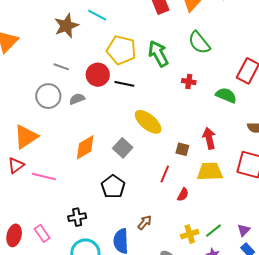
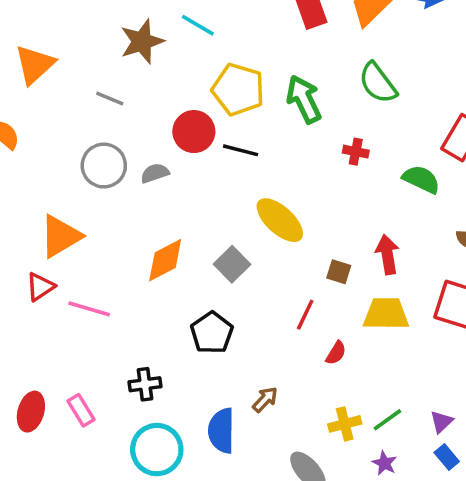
gray line: (61, 67) -> (110, 98), moved

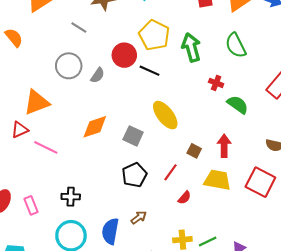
gray semicircle: (155, 173) -> (98, 75), turned 133
green semicircle: (421, 179) -> (238, 105), moved
gray square: (232, 264) -> (133, 136), turned -30
black pentagon: (212, 333) -> (134, 175), moved

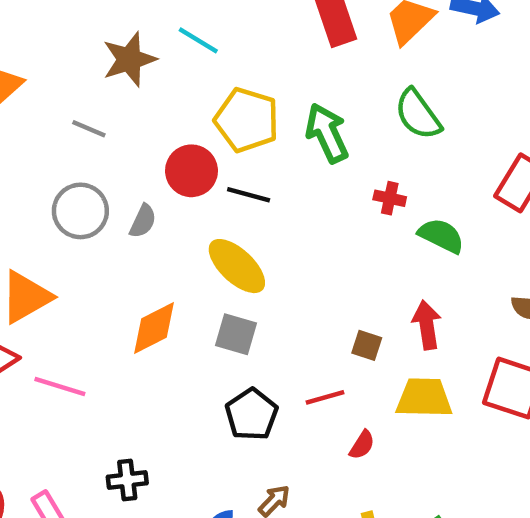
yellow ellipse: (165, 115) -> (237, 266), moved
red line: (170, 172) -> (325, 397), turned 48

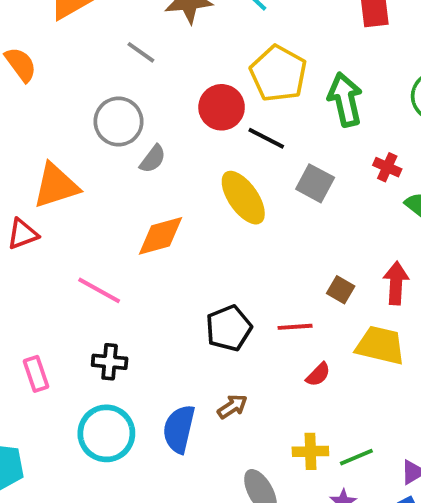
gray semicircle: (143, 221) -> (153, 159), moved
gray square: (236, 334) -> (315, 183), moved
pink line: (60, 387) -> (99, 290), moved

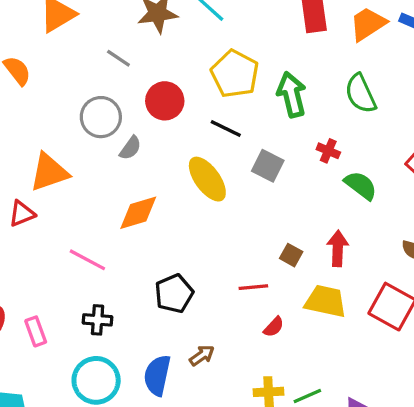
red circle: (222, 107) -> (165, 101), moved
black pentagon: (229, 328) -> (174, 294), moved

